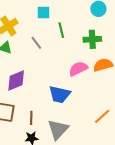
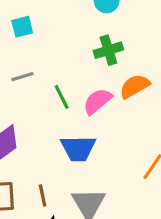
green line: (61, 30) -> (62, 97), moved
gray line: (36, 43) -> (22, 77), turned -56

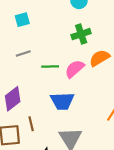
green line: (62, 97) -> (50, 66), turned -63
brown line: (43, 196) -> (31, 124), moved

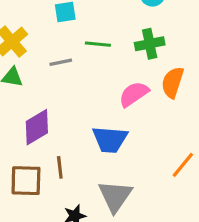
orange semicircle: (99, 58) -> (173, 82), turned -48
green line: (50, 66) -> (98, 44), moved

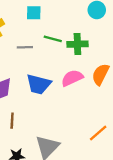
green cross: (150, 44) -> (77, 44), moved
blue trapezoid: (110, 140) -> (39, 84), moved

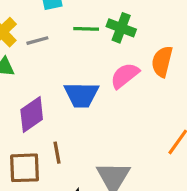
green cross: (77, 44) -> (121, 28), turned 36
gray line: (25, 47) -> (37, 41), moved

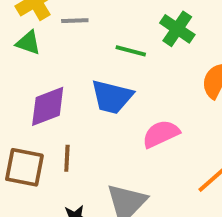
green line: (86, 29) -> (131, 51), moved
pink semicircle: (125, 76) -> (161, 134), moved

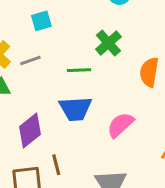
green cross: (177, 29) -> (108, 43), turned 32

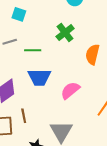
cyan square: (41, 21) -> (19, 14), turned 32
green line: (79, 70) -> (33, 50), moved

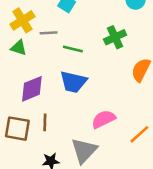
pink semicircle: (70, 90) -> (104, 119), moved

